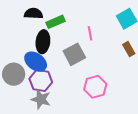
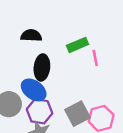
green rectangle: (55, 22) -> (77, 45), moved
gray square: (74, 54) -> (77, 114), moved

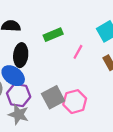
pink line: (95, 58) -> (78, 52), moved, turned 40

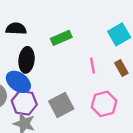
pink line: (78, 52) -> (92, 66), moved, turned -40
pink hexagon: (75, 102) -> (104, 104), moved

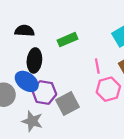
purple hexagon: (24, 103) -> (44, 92), moved
pink hexagon: (104, 104) -> (108, 89), moved

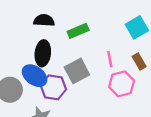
black semicircle: (24, 31) -> (44, 20), moved
gray square: (68, 104) -> (77, 71), moved

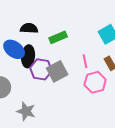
blue ellipse: (35, 76) -> (14, 49), moved
purple hexagon: (53, 87) -> (41, 69), moved

